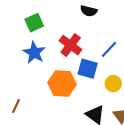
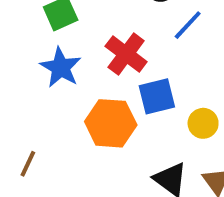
blue line: (109, 49) -> (188, 25), moved
blue square: (88, 69) -> (157, 96), turned -30

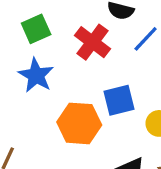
red cross: (126, 54) -> (92, 42), moved

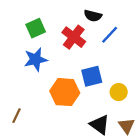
blue star: (36, 75) -> (36, 59), turned 30

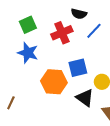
red cross: (74, 37) -> (62, 33), turned 30
blue star: (36, 59) -> (28, 53), turned 30
black triangle: (100, 125) -> (85, 98), moved

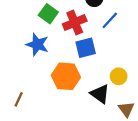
green square: (28, 25) -> (48, 14), moved, turned -30
blue square: (78, 68) -> (86, 48), moved

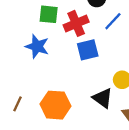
green square: (48, 14) -> (49, 14), turned -30
orange hexagon: (66, 76) -> (55, 105), moved

